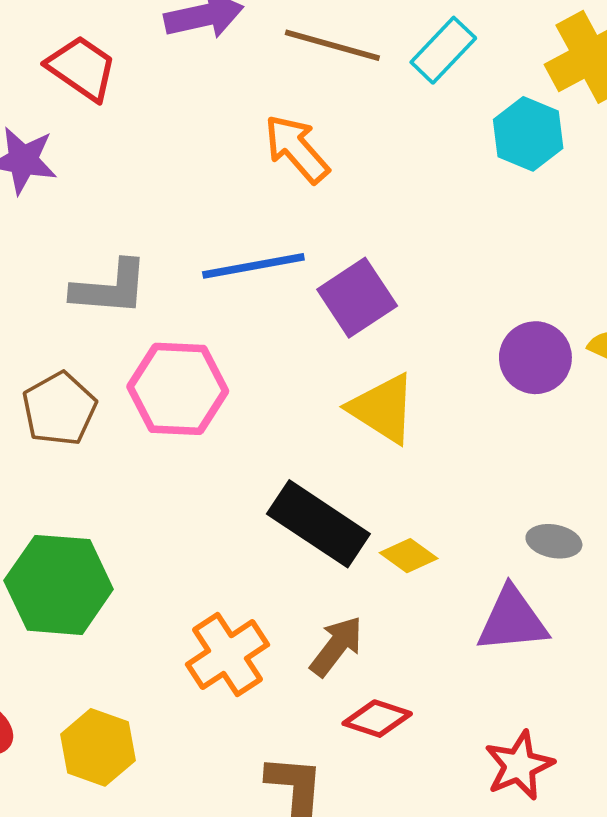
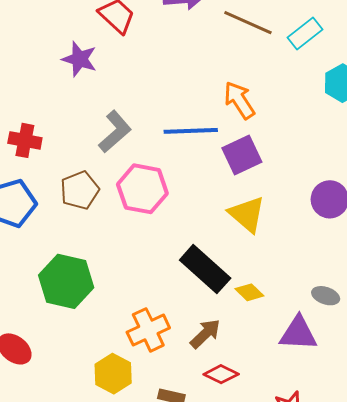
orange arrow: (297, 149) -> (239, 100), moved
gray L-shape: (110, 288) -> (115, 132), turned -54
yellow hexagon: (98, 747) -> (113, 374), moved

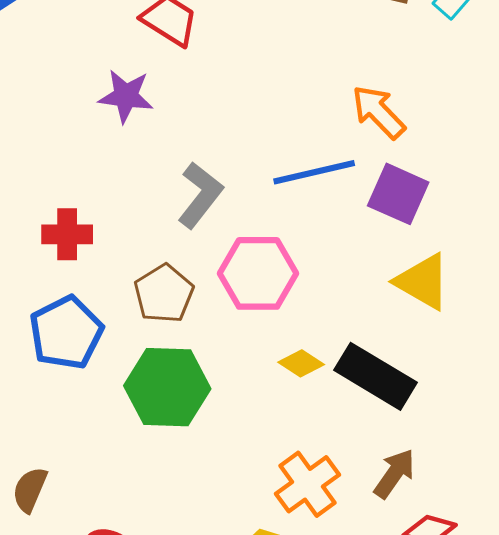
purple square: (242, 155) -> (398, 194), turned -30
green hexagon: (66, 281) -> (167, 387), moved
yellow diamond: (249, 292) -> (301, 363), moved

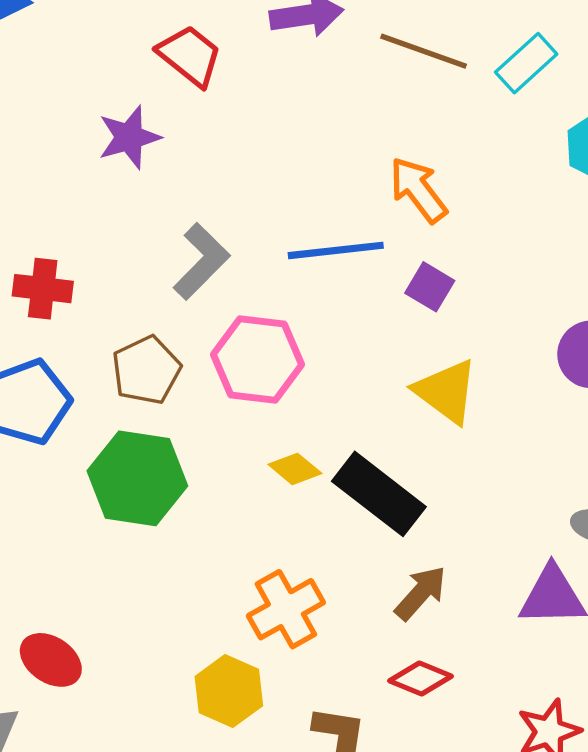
purple star: (126, 96) -> (129, 137), turned -30
purple square: (398, 194) -> (430, 287), size x0.7
brown arrow: (394, 474) -> (421, 593), moved

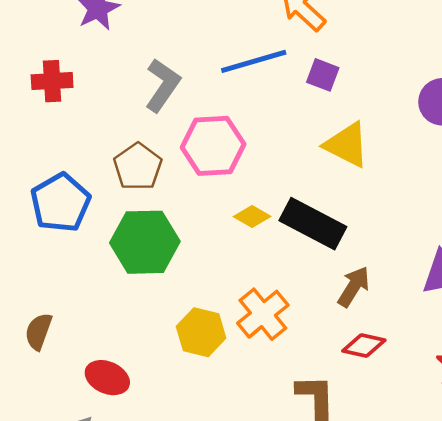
red cross: (43, 289) -> (52, 81), moved
yellow hexagon: (229, 691) -> (201, 332), moved

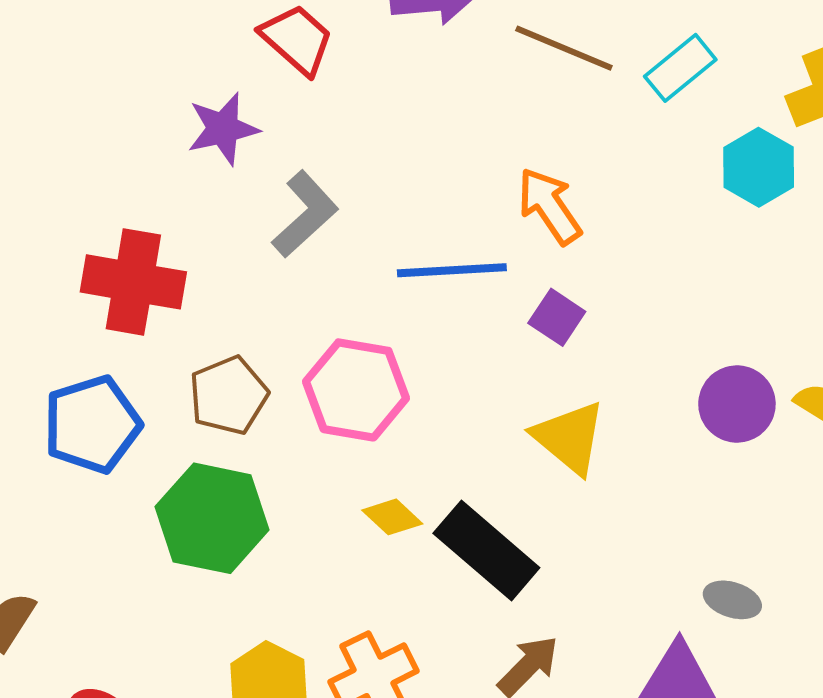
red cross: (52, 81) -> (133, 282), moved, size x1.5
gray L-shape: (163, 85) -> (305, 214), moved

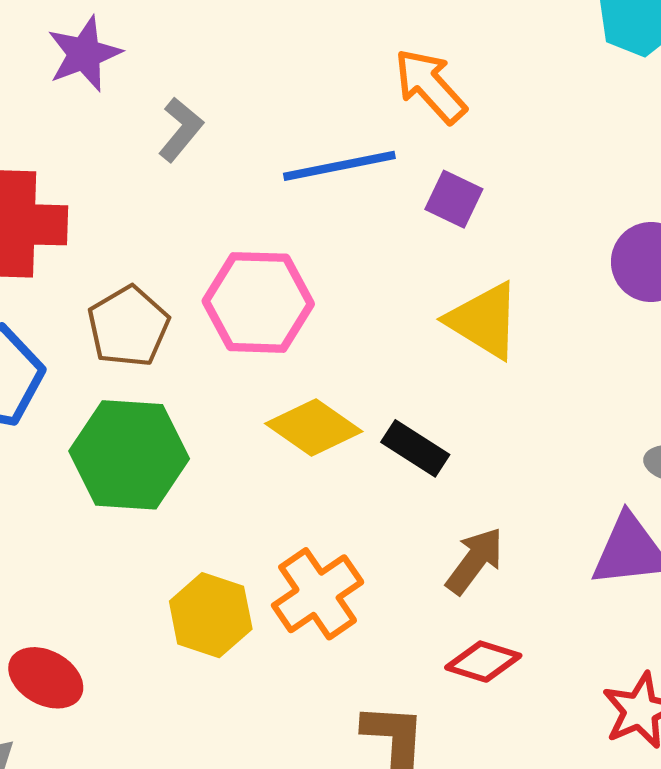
gray L-shape: (305, 214) -> (181, 130), size x0.7
yellow diamond: (392, 517) -> (314, 428), size x1.5
black rectangle: (486, 551) -> (415, 448), size x0.6

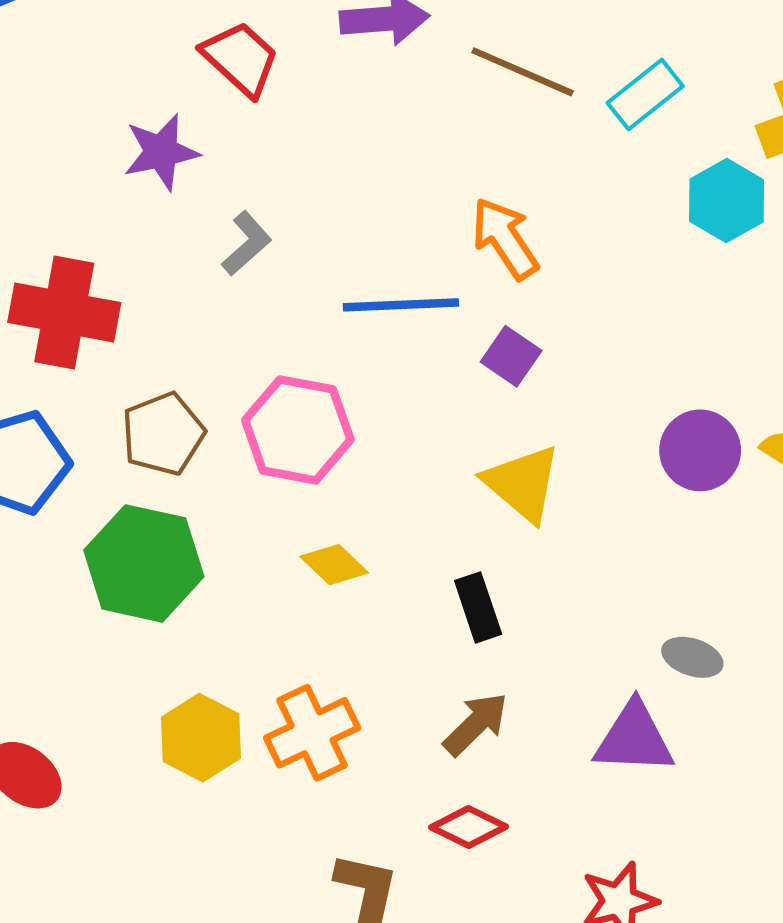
yellow diamond: (314, 428) -> (334, 565), size x0.7
black rectangle: (415, 448) -> (478, 607), moved, turned 30

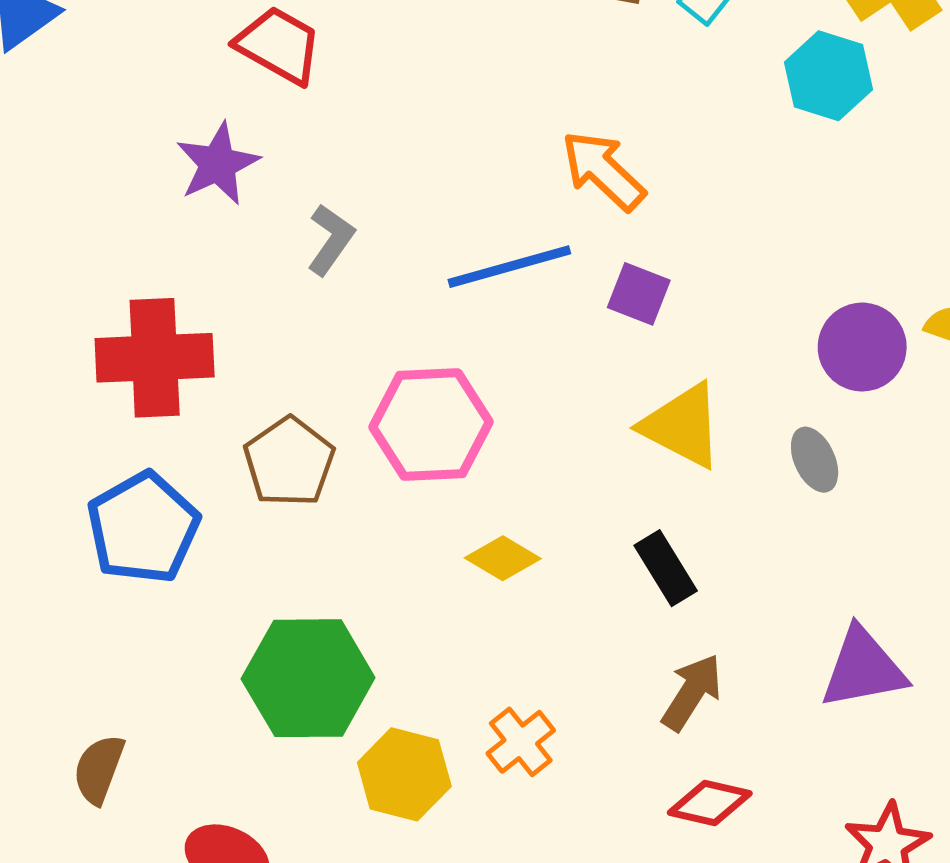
green hexagon: (144, 563) -> (308, 678), moved
gray ellipse: (692, 657) -> (815, 460), moved, turned 60
orange cross: (312, 733) -> (521, 742), size x0.7

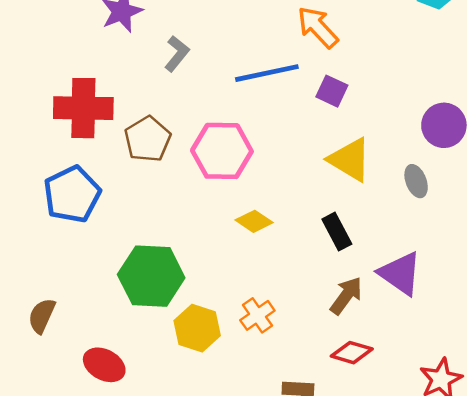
brown pentagon: (289, 462) -> (148, 139), moved
purple triangle: (863, 668) -> (400, 273), moved, turned 42

